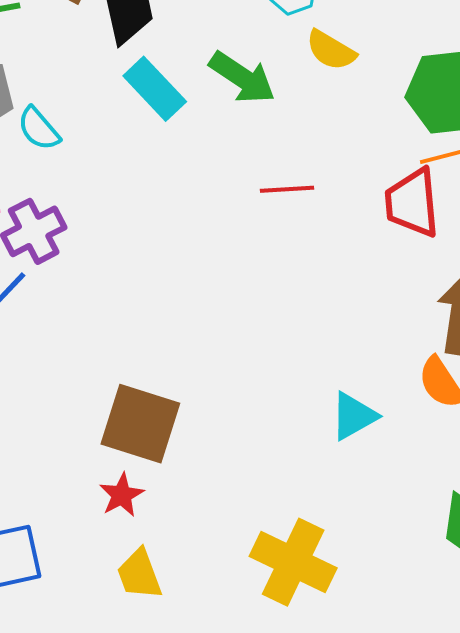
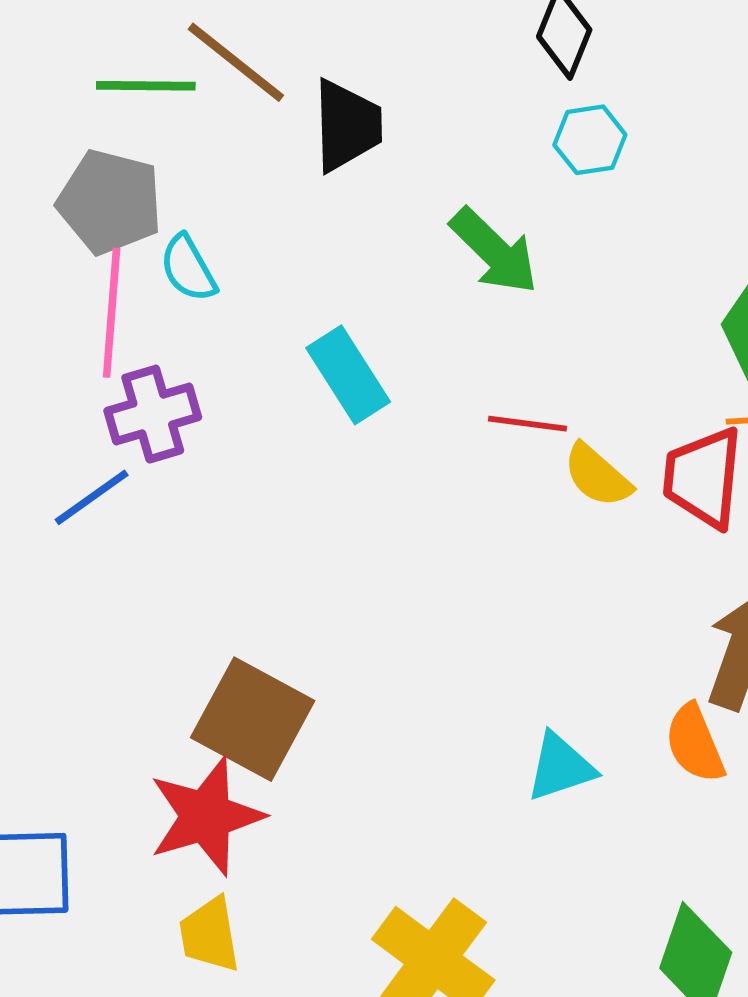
yellow semicircle: (331, 50) -> (597, 476), moved
cyan rectangle: (155, 89) -> (348, 375), moved
red star: (122, 495) -> (206, 816), size x1.8

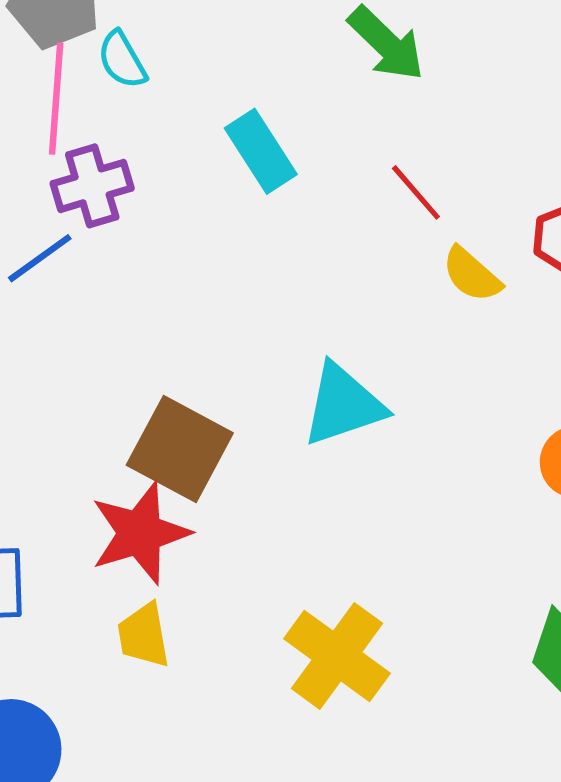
red line: (527, 424) -> (416, 192), turned 42
yellow semicircle: (597, 476) -> (472, 275), moved
cyan triangle: (560, 767) -> (343, 405), moved, size x1.4

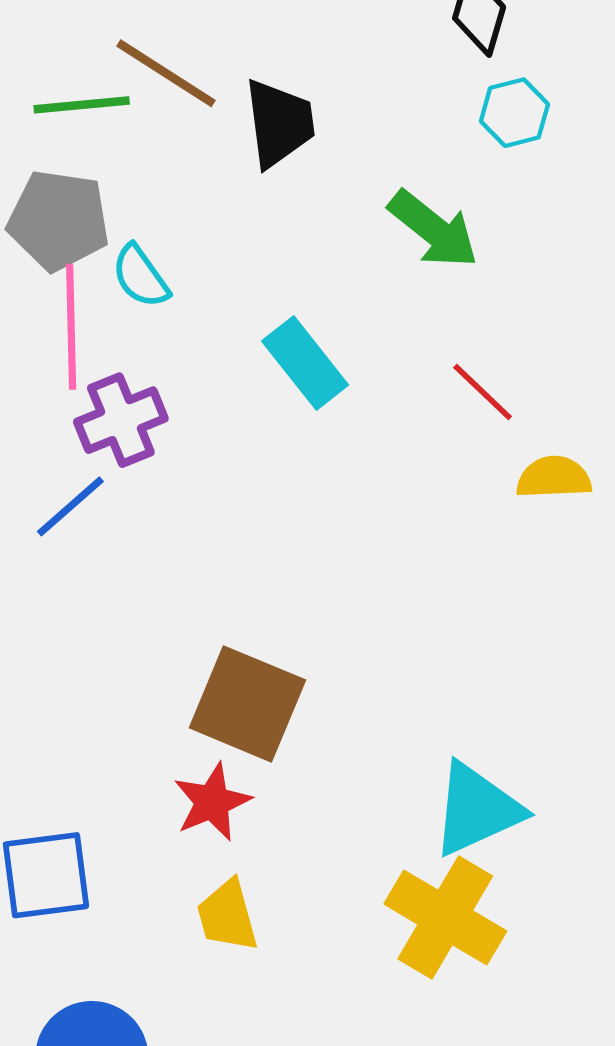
yellow semicircle: (472, 275) -> (554, 478), turned 142
cyan triangle: (343, 405) -> (477, 809), moved
red star: (140, 533) -> (212, 802), size x0.7

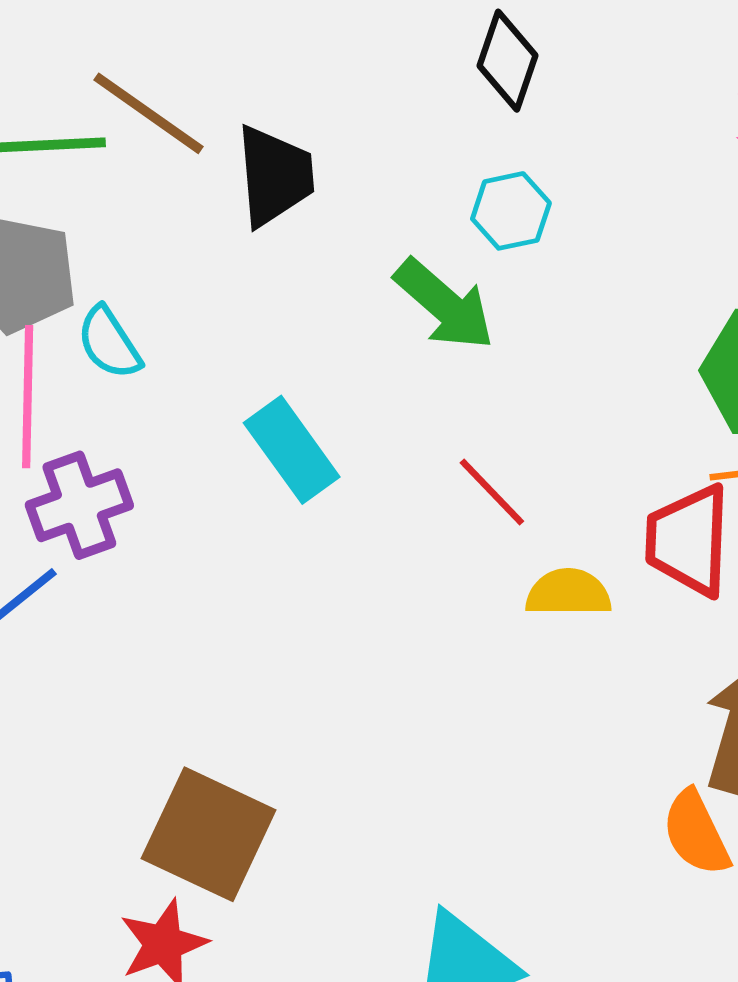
cyan hexagon: (514, 113) -> (511, 211), moved

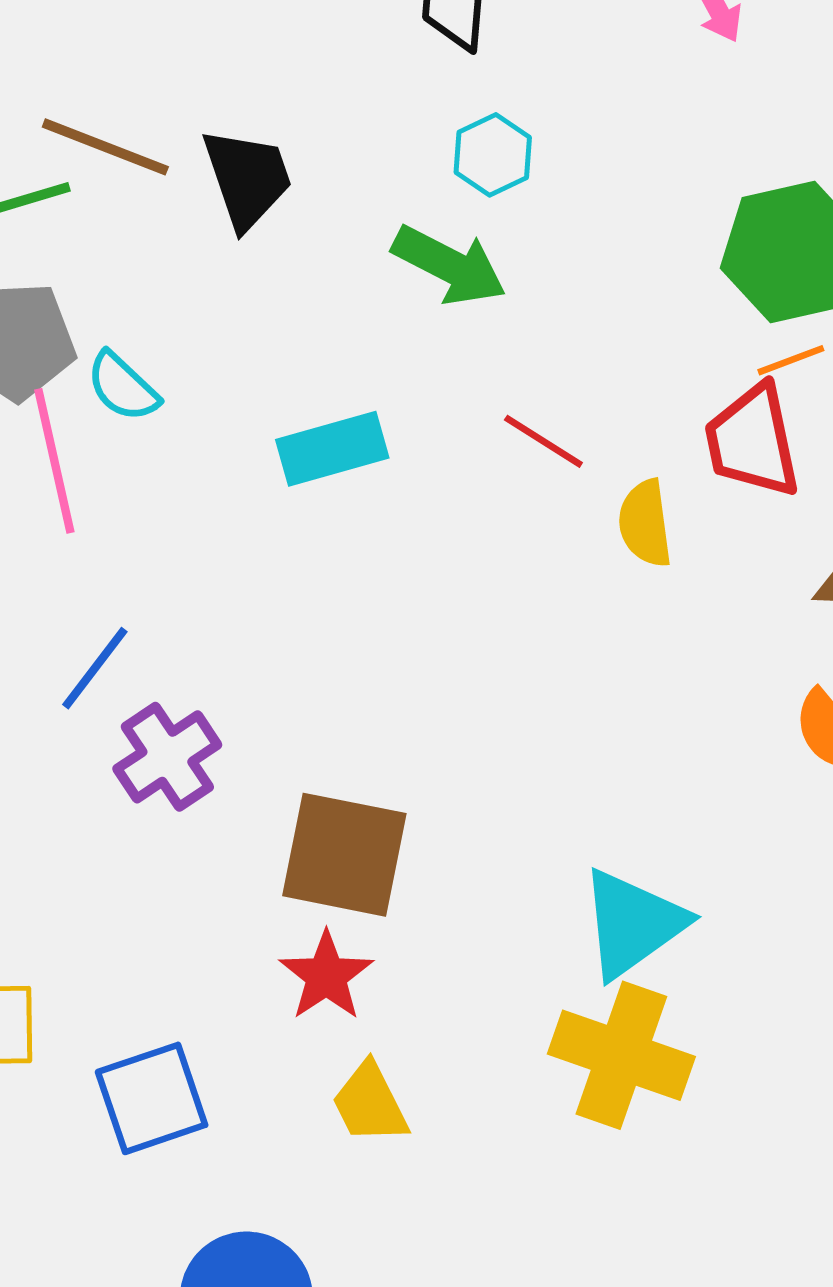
cyan rectangle: (292, 450) -> (332, 449), turned -56
purple cross: (79, 505) -> (167, 757), moved
yellow semicircle: (568, 593) -> (645, 523), turned -84

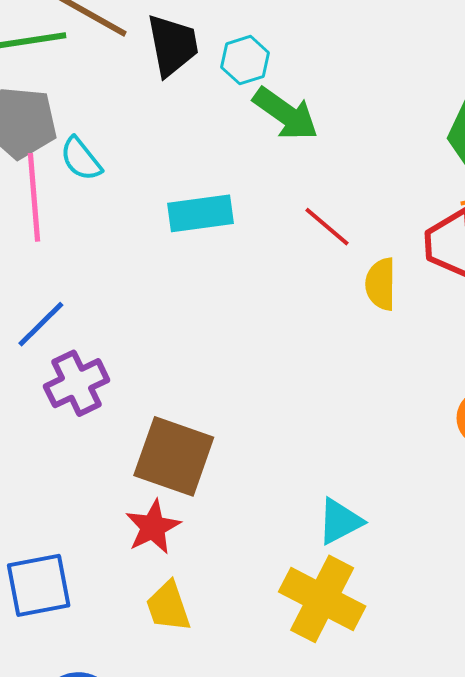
cyan hexagon: (493, 155) -> (245, 60), moved
cyan triangle: (633, 924) -> (340, 521), size x0.7

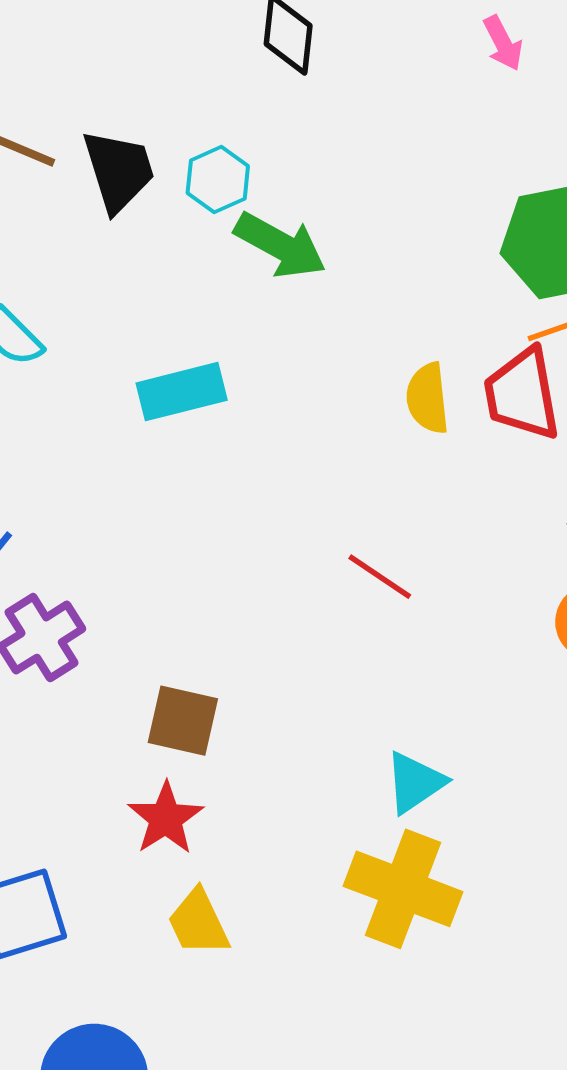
red line: (327, 227) -> (380, 577), moved
yellow semicircle: (381, 284) -> (428, 398), moved
brown square: (174, 456) -> (183, 721), size x0.7

